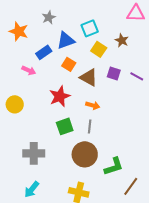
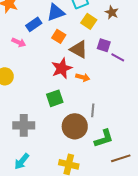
purple line: (137, 76) -> (118, 57), moved
red star: (60, 96) -> (62, 68), moved
gray line: (90, 126) -> (93, 110), moved
brown line: (131, 186) -> (121, 158), turned 36

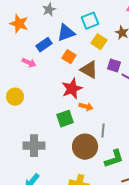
orange arrow: (83, 77) -> (86, 107), moved

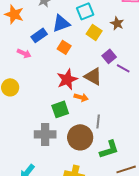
purple square: (114, 66) -> (109, 56), turned 32
brown triangle: (89, 70) -> (93, 76), moved
gray cross: (34, 146) -> (45, 134), moved

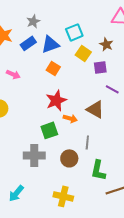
blue rectangle: (39, 35) -> (28, 43), moved
purple square: (109, 56) -> (100, 67), moved, turned 32
brown triangle: (93, 76) -> (95, 109), moved
brown circle: (80, 137) -> (69, 158), size x0.7
green L-shape: (109, 149) -> (98, 170), turned 120

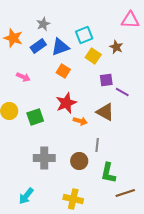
purple square: (100, 67) -> (106, 80), moved
green square: (49, 130) -> (35, 117), moved

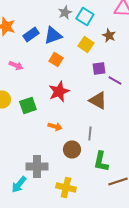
gray star: (43, 24) -> (65, 13), moved
cyan square: (84, 35) -> (85, 17), moved, turned -36
orange arrow: (80, 121) -> (55, 127), moved
gray cross: (44, 158) -> (37, 167), moved

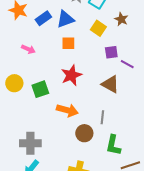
orange square: (56, 60) -> (68, 43), turned -32
orange arrow: (55, 127) -> (67, 110), size x1.5
gray cross: (37, 167) -> (30, 143), moved

